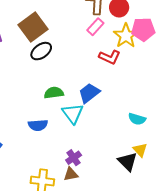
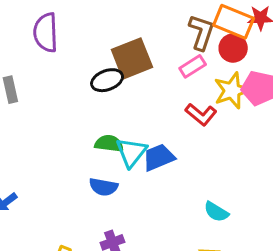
brown square: (33, 27) -> (132, 58), moved
cyan triangle: (73, 113) -> (131, 152), moved
blue semicircle: (38, 125) -> (103, 187), moved

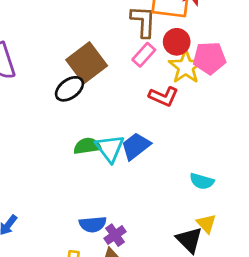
red circle: (233, 48) -> (177, 42), moved
blue semicircle: (103, 187) -> (93, 224), moved

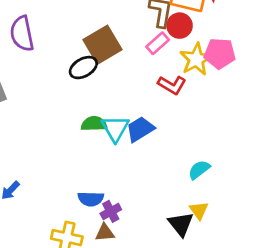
red circle: (177, 42) -> (180, 26), moved
cyan semicircle: (202, 181) -> (199, 170), turned 120

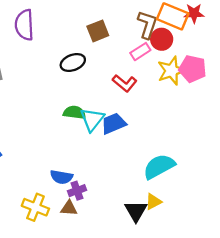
brown square: (102, 45) -> (98, 31), moved, size x0.7
red L-shape: (172, 85) -> (125, 83), moved
cyan semicircle: (199, 170) -> (159, 166), size x1.6
yellow triangle: (199, 210) -> (153, 202), turned 30

